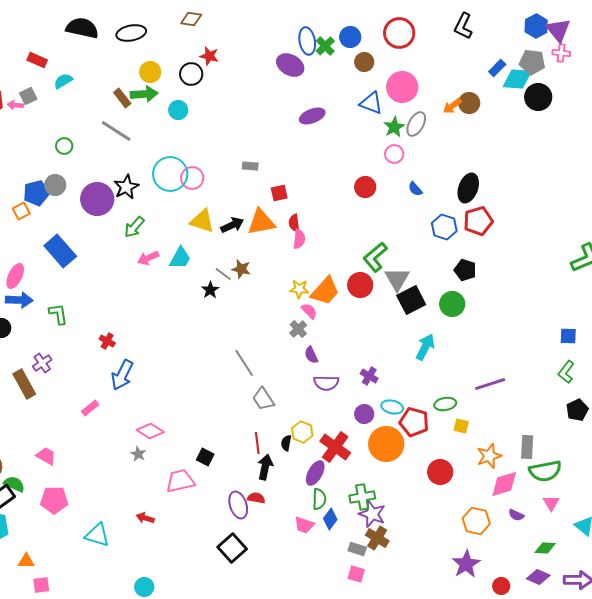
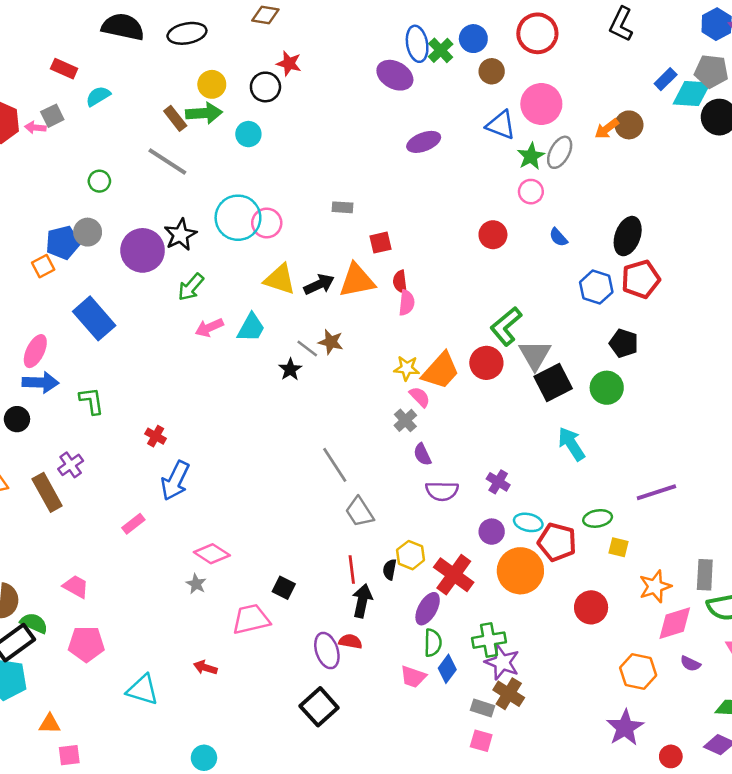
cyan arrow: (425, 347) -> (571, 444), turned -60

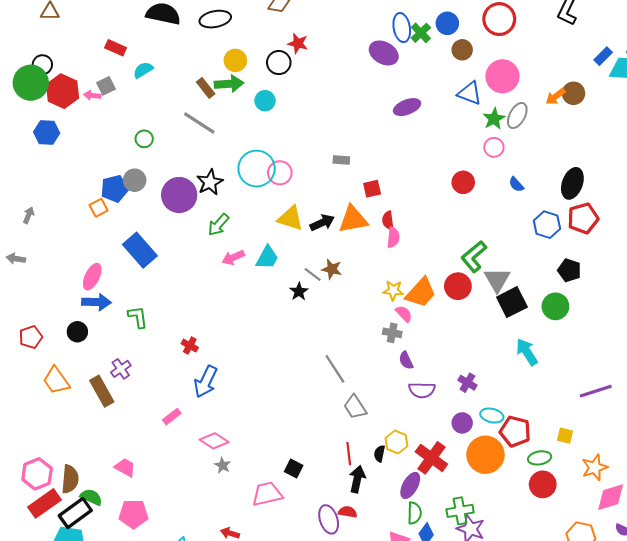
gray cross: (405, 420) -> (392, 333), turned -36
green ellipse: (598, 518) -> (540, 458), moved
pink diamond: (212, 554) -> (214, 441), moved

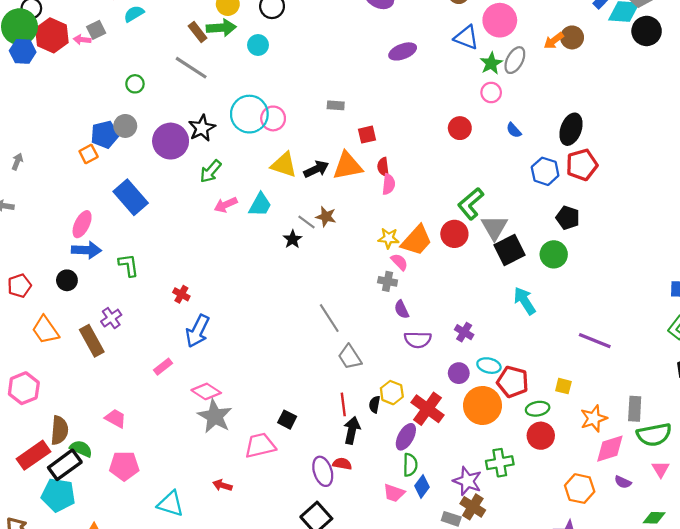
blue hexagon: (47, 132) -> (23, 51), moved
purple line: (596, 391) -> (595, 341), turned 40
gray star: (223, 465) -> (215, 416), size x2.0
pink hexagon: (37, 474) -> (24, 388), moved
green cross: (460, 511) -> (500, 463), moved

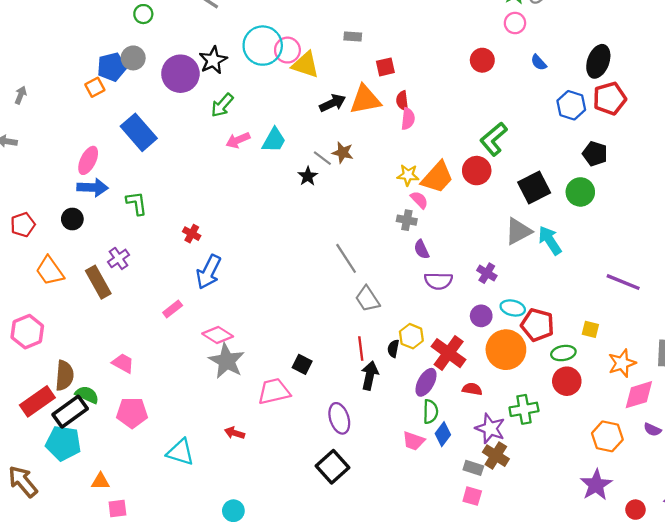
yellow triangle: (284, 165) -> (305, 65), moved
gray triangle: (494, 227) -> (518, 231), moved, turned 32
red semicircle: (342, 464) -> (472, 389), moved

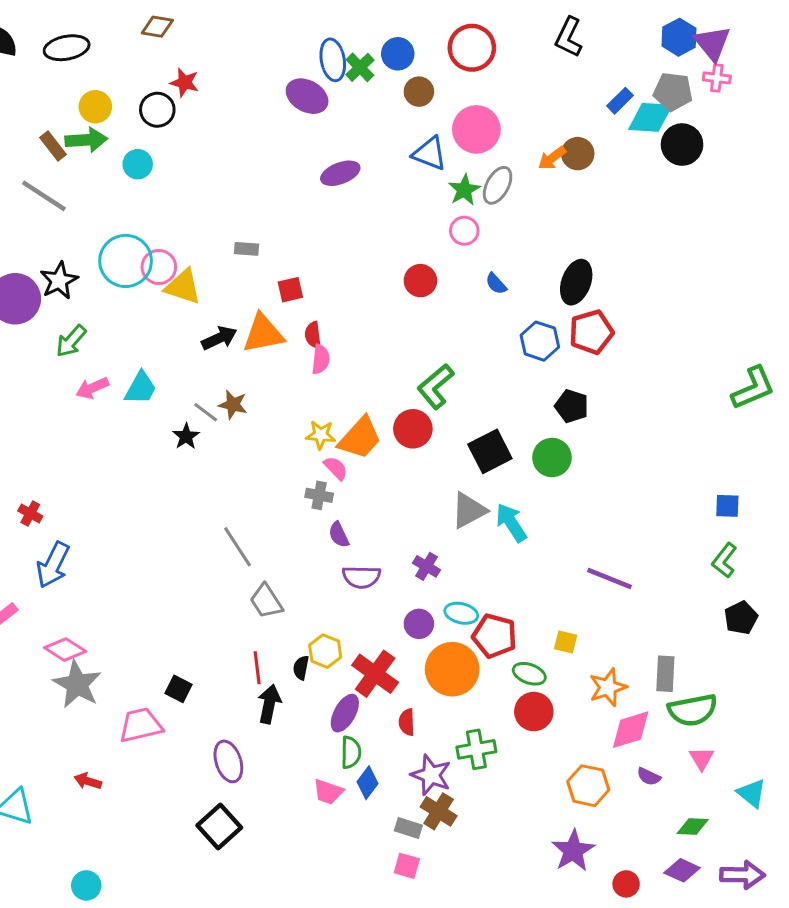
green ellipse: (563, 353) -> (529, 674), turned 30
red semicircle: (472, 389) -> (407, 722), turned -102

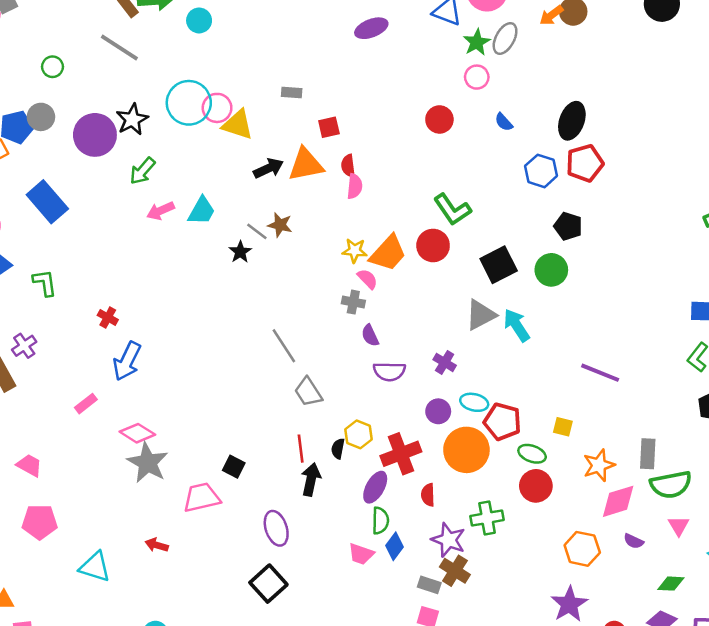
green L-shape: (436, 386) -> (452, 209), turned -84
red cross: (375, 674) -> (401, 454), turned 33

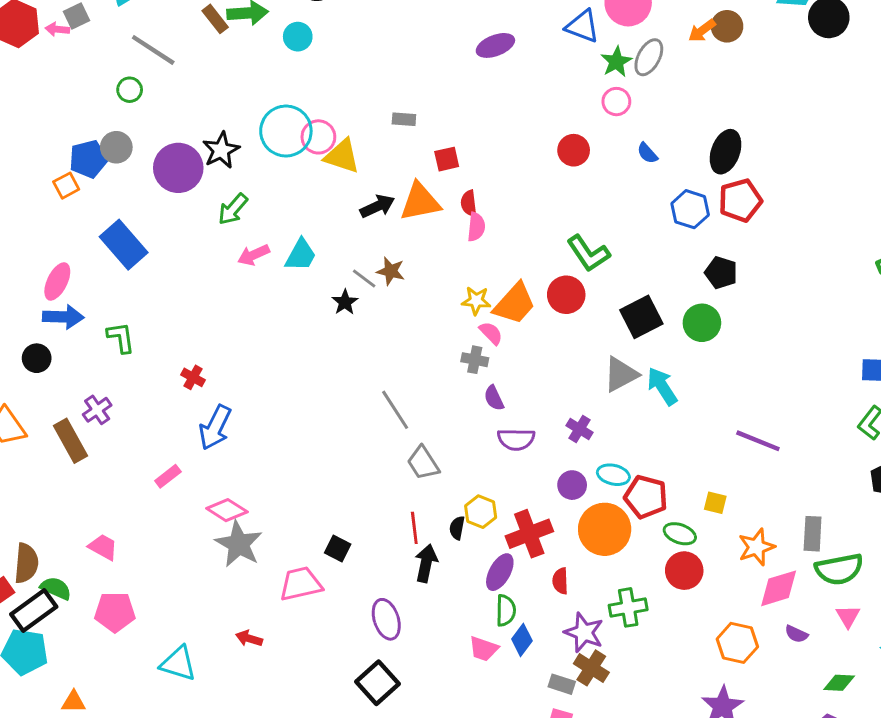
gray line: (119, 47) -> (153, 50), moved

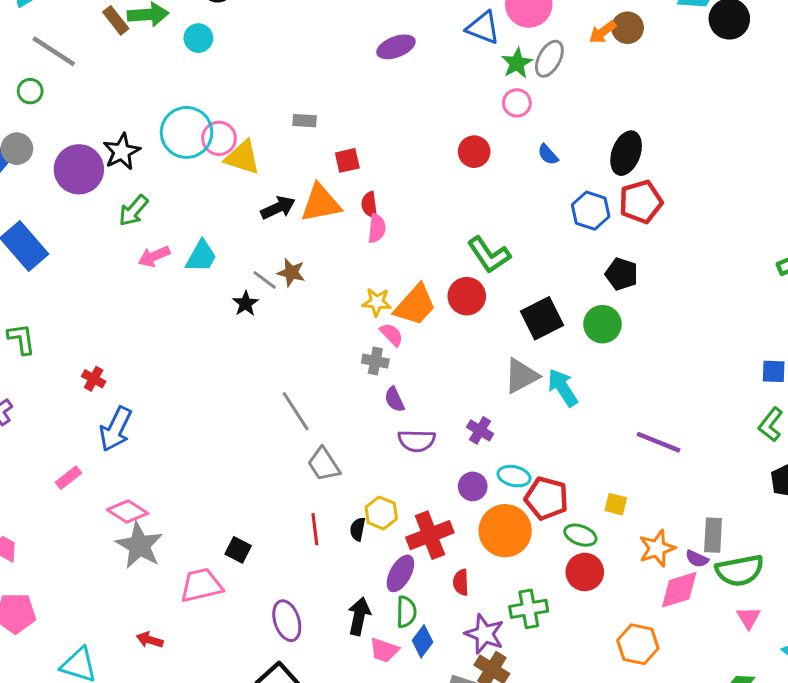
black arrow: (426, 563) -> (359, 616), moved
purple semicircle: (796, 634) -> (697, 559), moved

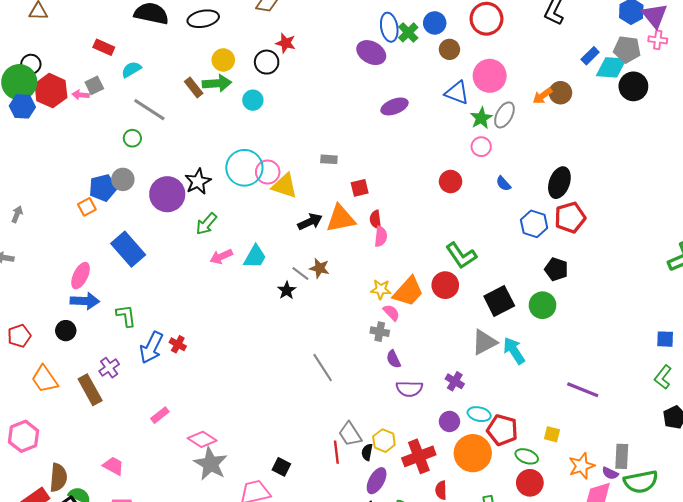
blue arrow: (116, 429) -> (151, 347), moved
gray trapezoid: (324, 464) -> (350, 434), moved
purple ellipse: (400, 573) -> (377, 481), moved

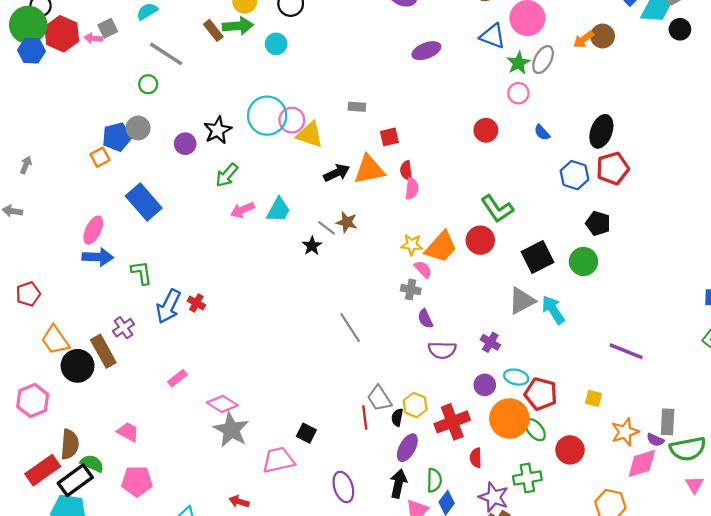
black circle: (633, 86) -> (680, 29), size x0.7
purple circle: (167, 194) -> (185, 144), size x0.6
black circle: (66, 331) -> (78, 366), moved, size x1.5
green ellipse: (527, 456) -> (535, 430), moved, turned 30

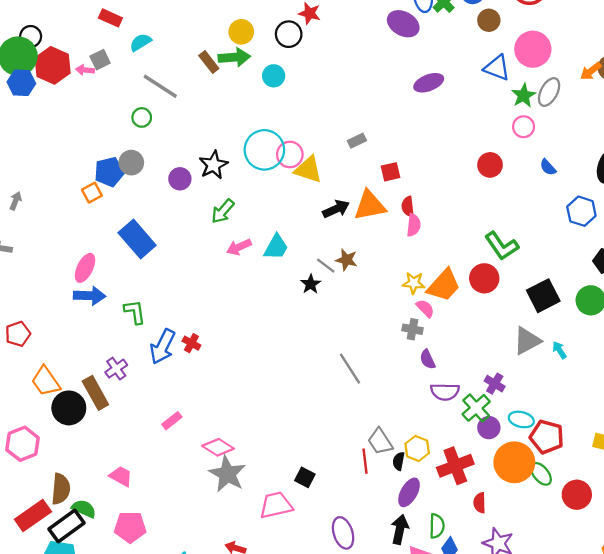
gray rectangle: (357, 107) -> (357, 141), turned -30
cyan arrow: (553, 310) -> (559, 350), size x0.6
green cross: (527, 478) -> (476, 408), moved, turned -32

